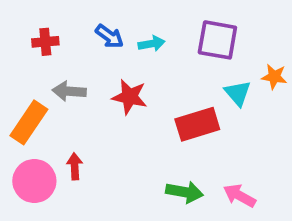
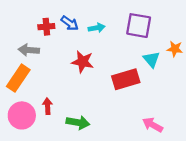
red cross: (45, 42) -> (46, 27), moved
gray arrow: (69, 91) -> (29, 50), moved
green arrow: (185, 192) -> (78, 122), moved

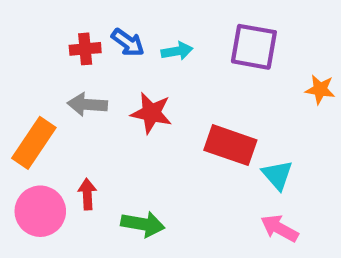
gray arrow: (29, 50) -> (87, 104), moved
cyan triangle: (151, 59) -> (277, 175), moved
red rectangle: (126, 79) -> (230, 145), turned 36

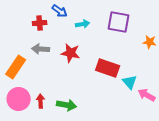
blue arrow: (128, 42) -> (60, 11), moved
red arrow: (87, 194) -> (41, 101), moved
pink arrow: (280, 228) -> (147, 95), moved

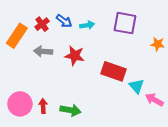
blue arrow: (60, 11) -> (64, 21), moved
red cross: (40, 23) -> (42, 24), turned -32
orange rectangle: (16, 67) -> (17, 36), moved

